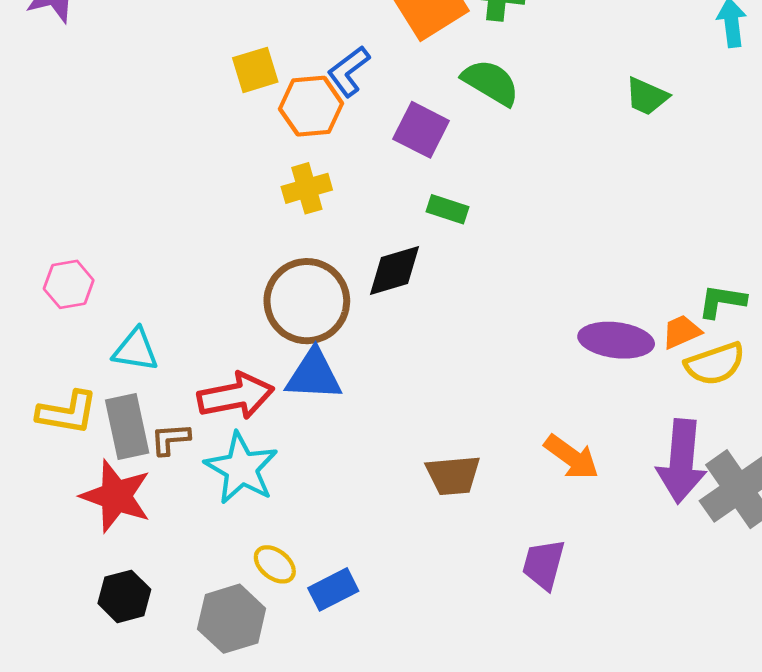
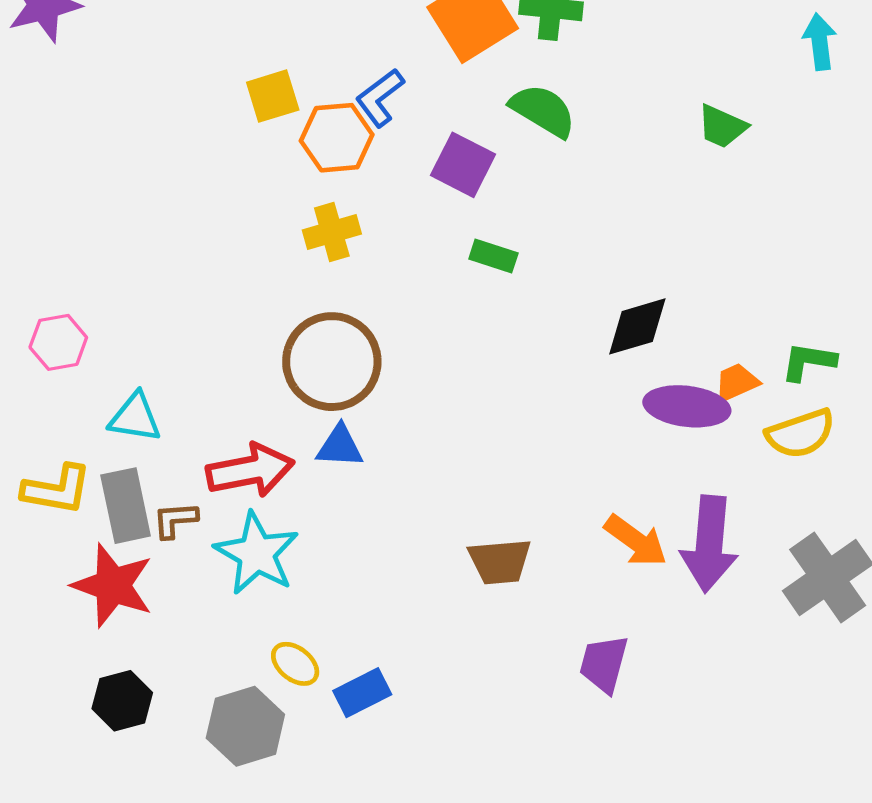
black diamond: (395, 270) -> (637, 326), moved
orange trapezoid: (682, 332) -> (736, 382), moved
blue triangle: (314, 375) -> (340, 446), size x0.7
purple arrow: (682, 461) -> (709, 544), moved

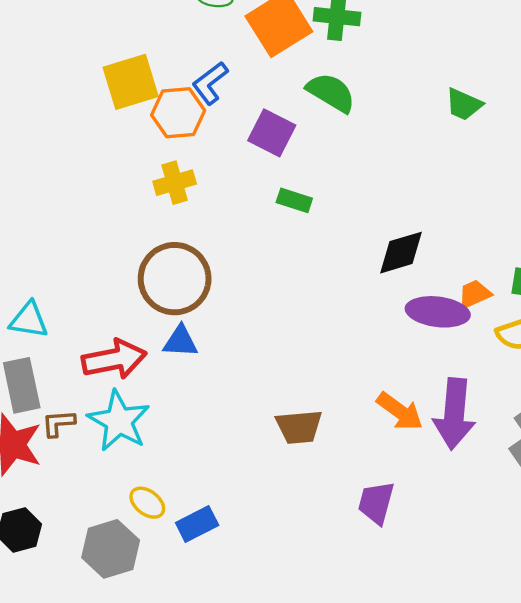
yellow square: (273, 96) -> (131, 82), size x1.4
brown L-shape: (175, 520) -> (58, 423), moved

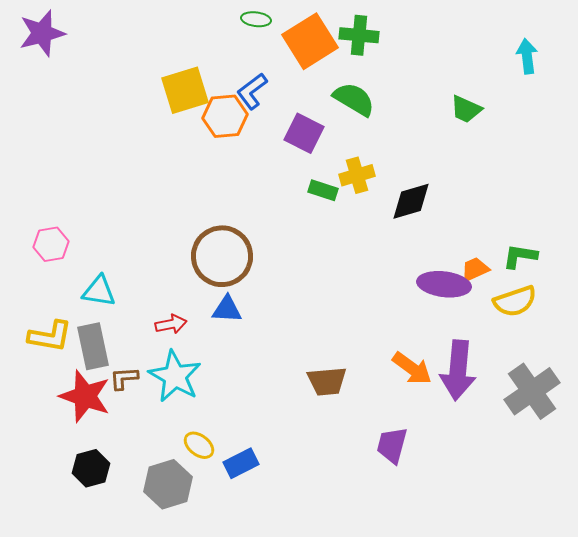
yellow cross: (175, 183) -> (357, 175), moved
black diamond: (401, 253) -> (411, 201), moved
red arrow: (114, 359) -> (171, 324), size x0.6

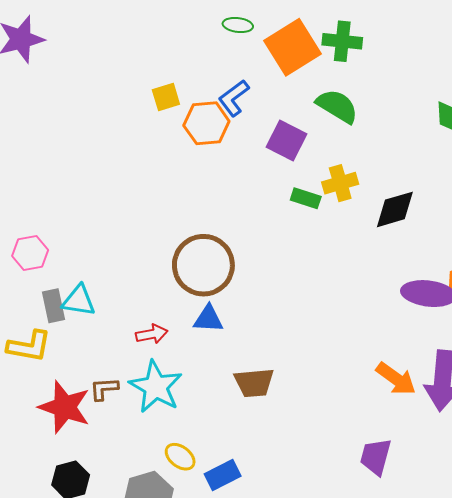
yellow square: (185, 90) -> (166, 97), size x0.6
gray rectangle: (93, 346) -> (53, 306), moved, size x0.7
brown trapezoid: (327, 381) -> (254, 383), moved

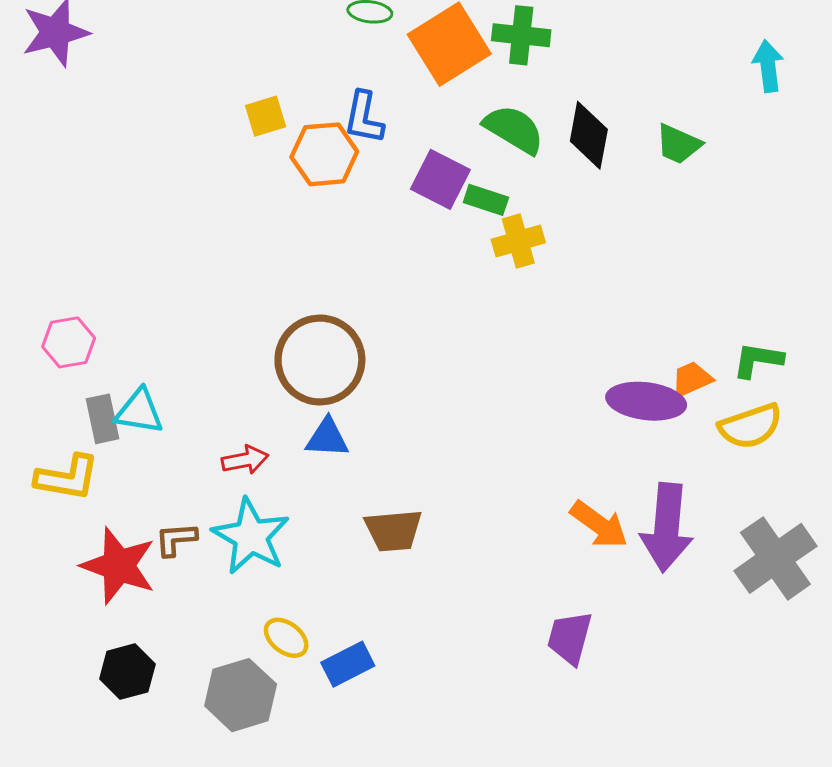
blue L-shape: (234, 98) -> (364, 118), turned -42
green rectangle: (306, 198) -> (486, 200), moved
black diamond: (395, 209) -> (589, 135), moved, turned -63

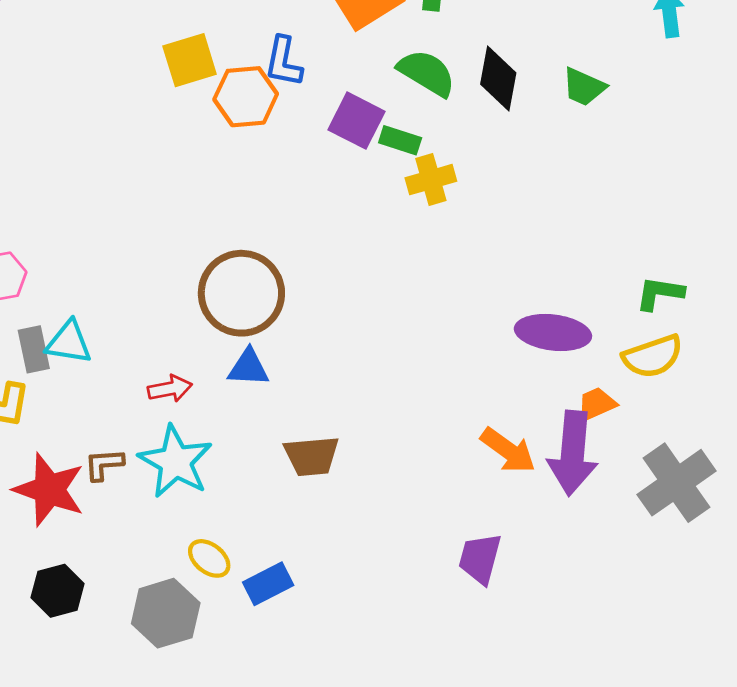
yellow square: (266, 116) -> (190, 60), size x1.4
orange trapezoid: (692, 379) -> (596, 404), moved

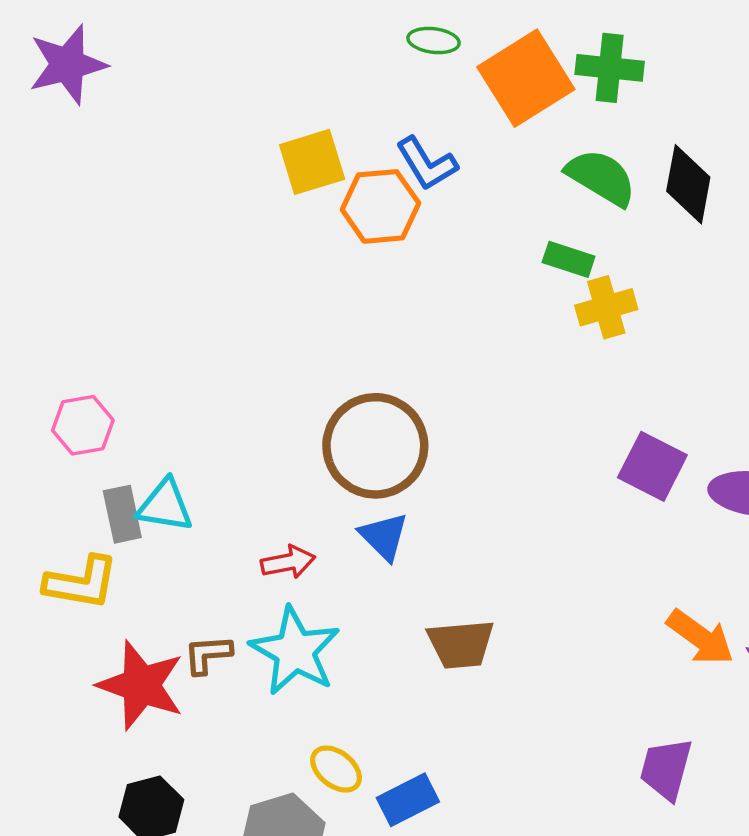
blue L-shape: (284, 62) -> (427, 164), turned -42
purple square: (357, 121) -> (652, 466), moved
blue triangle: (248, 368) -> (384, 536), turned 42

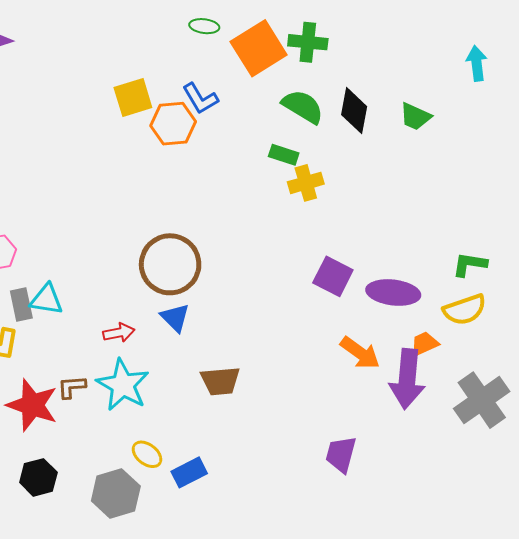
orange arrow: (700, 637) -> (360, 353), moved

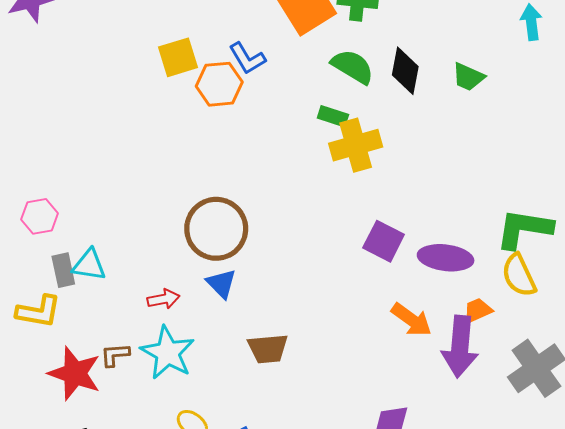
yellow cross: (306, 183) -> (356, 145), size x1.4
green L-shape: (470, 264) -> (524, 229), size x1.6
yellow semicircle: (465, 310) -> (519, 275), turned 84

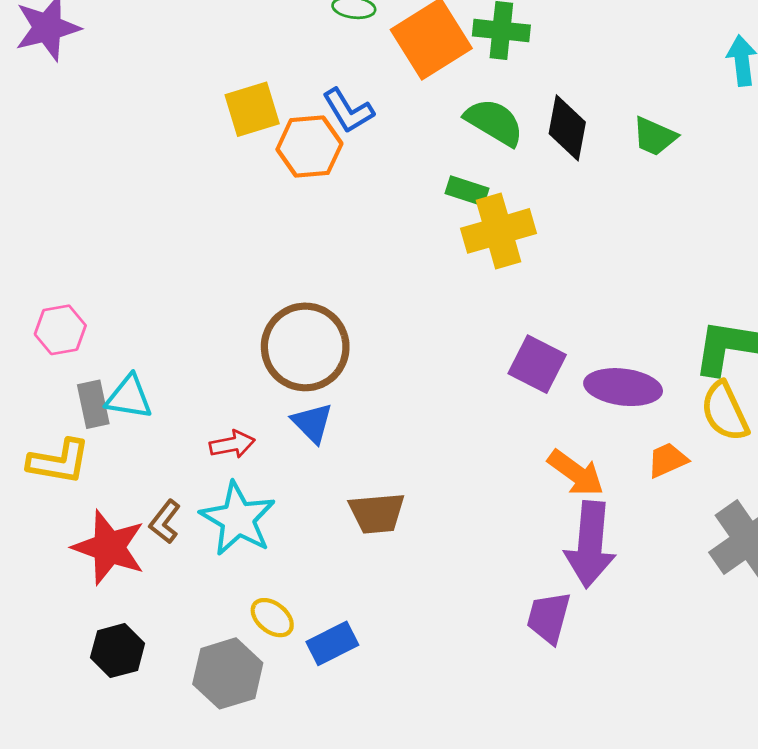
purple arrow: (460, 347) -> (590, 545), moved
brown L-shape: (115, 355) -> (165, 522), turned -48

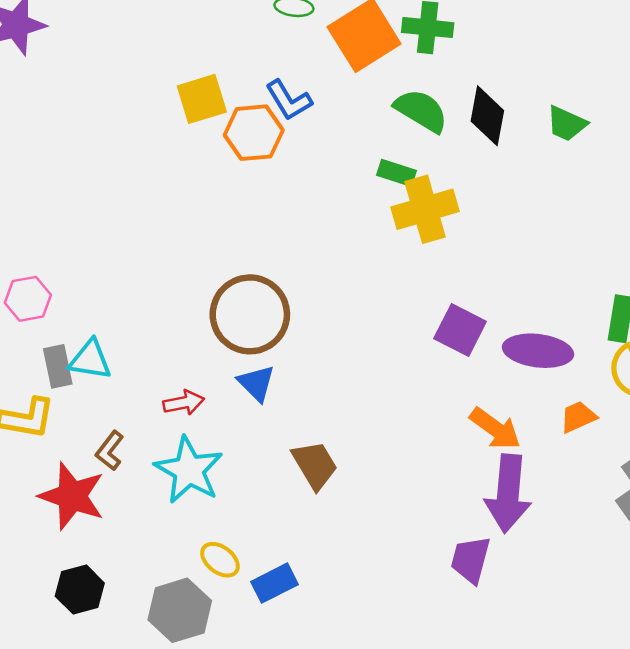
brown trapezoid: (377, 513) -> (315, 465), turned -116
brown L-shape: (165, 522) -> (110, 451), moved

